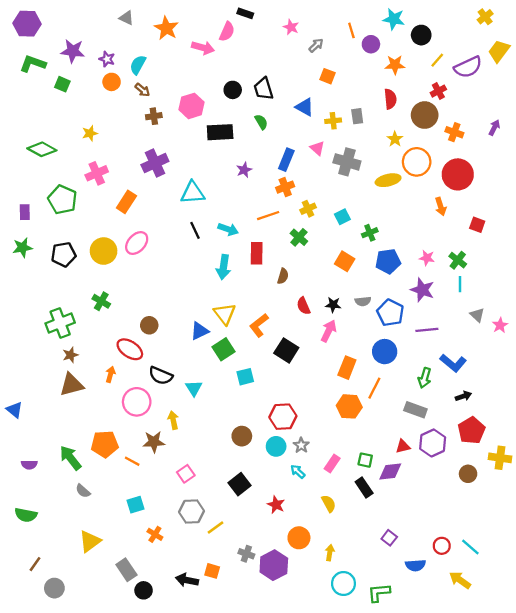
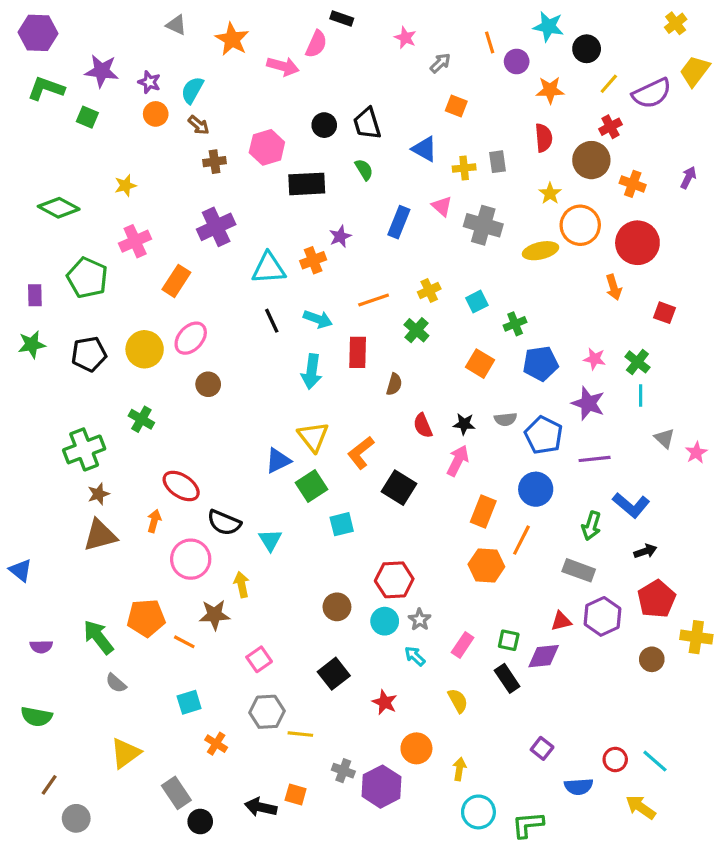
orange cross: (285, 187) -> (313, 260), moved
brown circle: (149, 325) -> (208, 384), moved
yellow line: (216, 528) -> (300, 734), turned 42

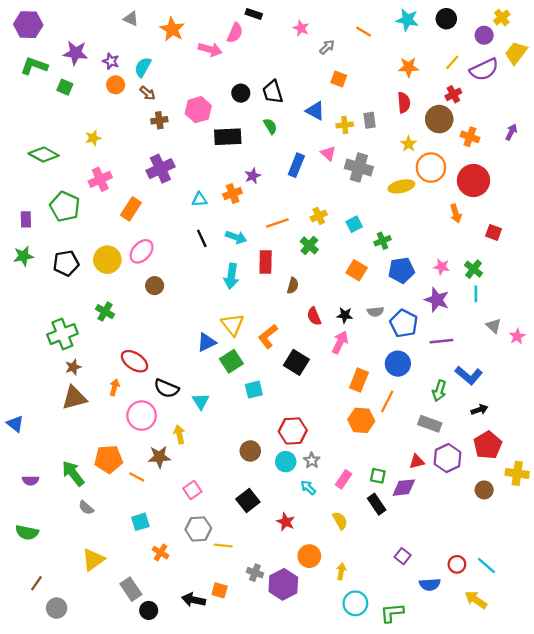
orange line: (490, 42) -> (364, 32), turned -42
black circle: (587, 49) -> (446, 19), moved
purple circle: (517, 61) -> (484, 35), moved
cyan triangle: (269, 268) -> (199, 199), size x0.6

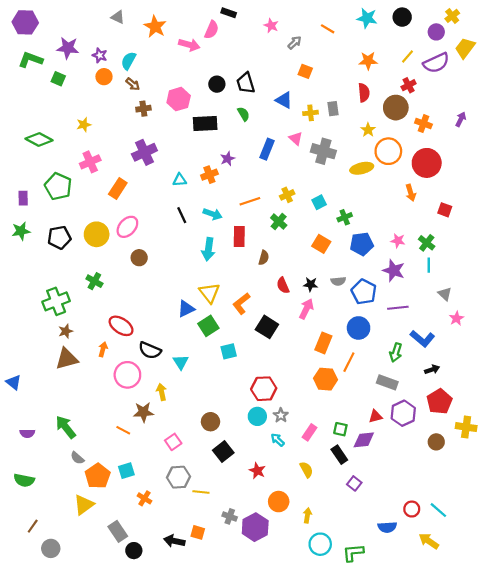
pink star: (517, 336) -> (456, 318), moved
brown circle: (250, 451) -> (210, 422), moved
orange pentagon: (109, 459) -> (98, 476), moved, turned -30
purple square: (403, 556) -> (354, 483), moved

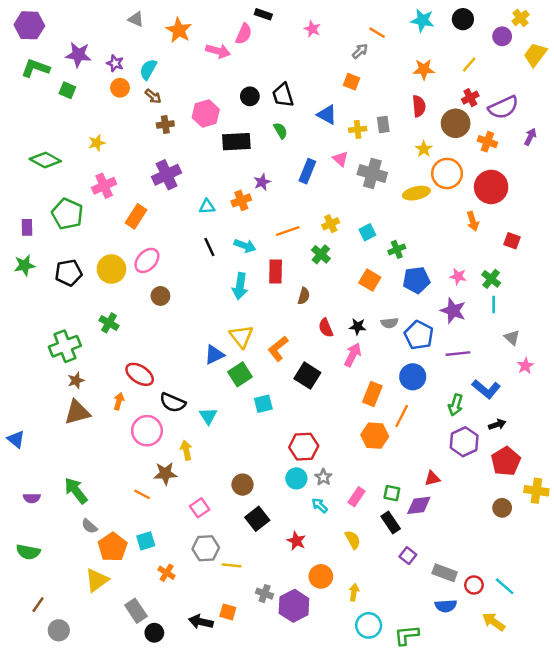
gray arrow: (295, 43) -> (360, 51), moved
purple semicircle: (436, 63) -> (503, 107), moved
gray rectangle: (387, 382) -> (445, 573), moved
purple hexagon: (403, 413) -> (464, 442), moved

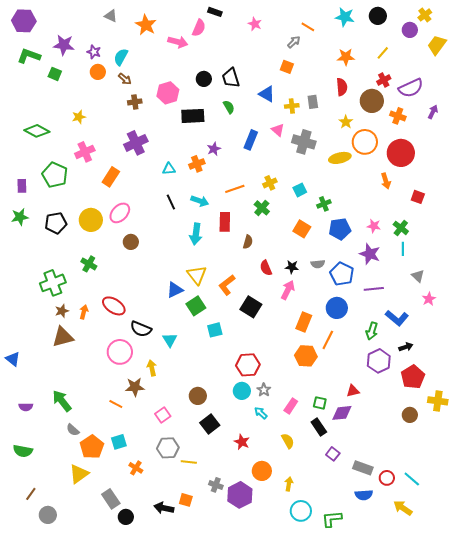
orange arrow: (119, 401) -> (84, 312), moved

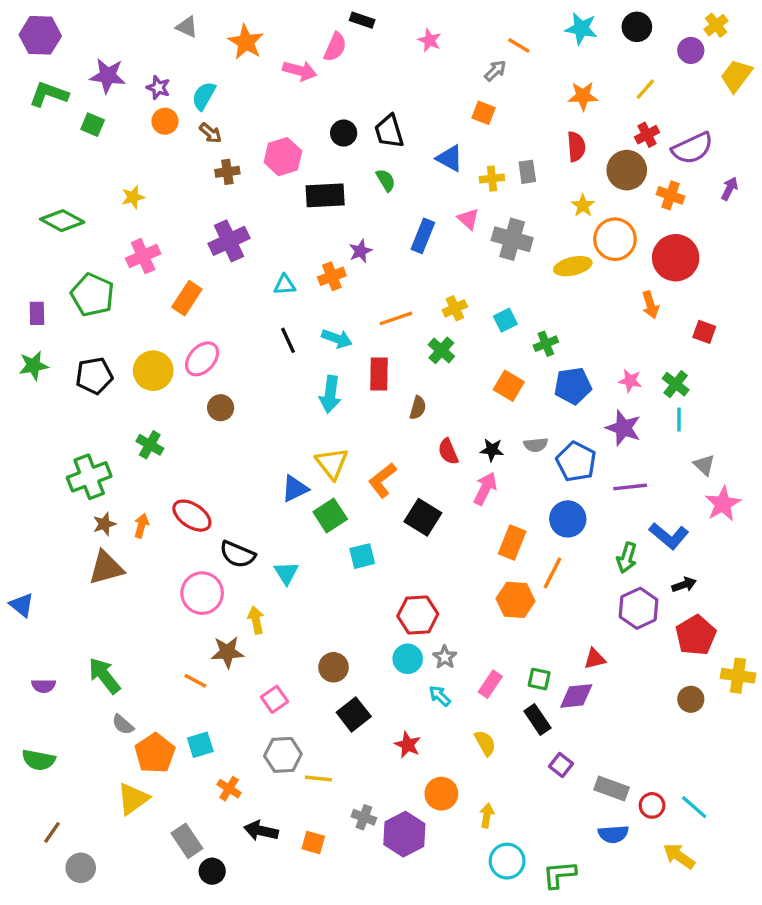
pink star: (429, 299) -> (723, 504), size x1.5
black arrow: (164, 508) -> (261, 831), moved

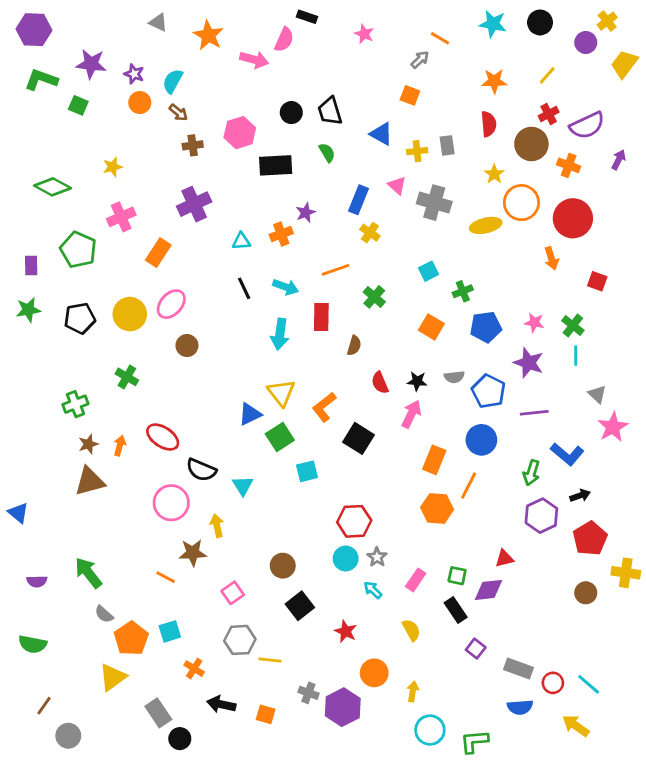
yellow cross: (455, 308) -> (370, 233), moved, turned -30
green cross: (89, 477) -> (75, 404), size x0.7

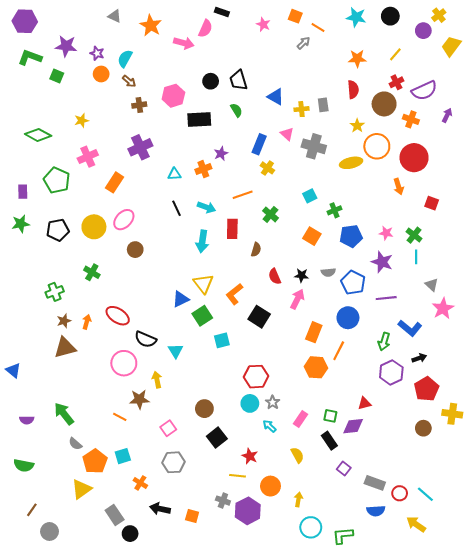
orange square: (410, 95) -> (295, 16), moved
yellow line: (270, 660) -> (237, 476), moved

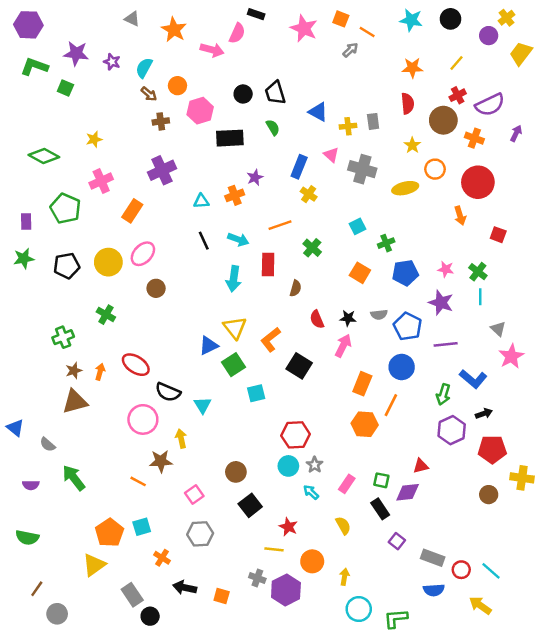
pink star: (263, 24) -> (304, 28), size x1.6
orange circle: (101, 74) -> (177, 86), moved
orange circle: (377, 146) -> (435, 169), size x0.7
red pentagon: (426, 389) -> (492, 449), turned 30
gray semicircle: (75, 444) -> (48, 445), moved

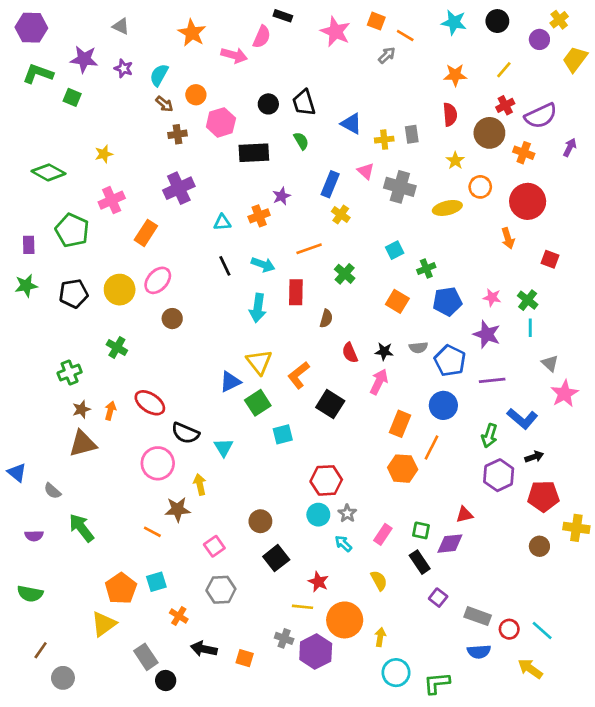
gray triangle: (132, 19) -> (121, 26), moved
orange circle: (312, 561) -> (345, 620), size x1.4

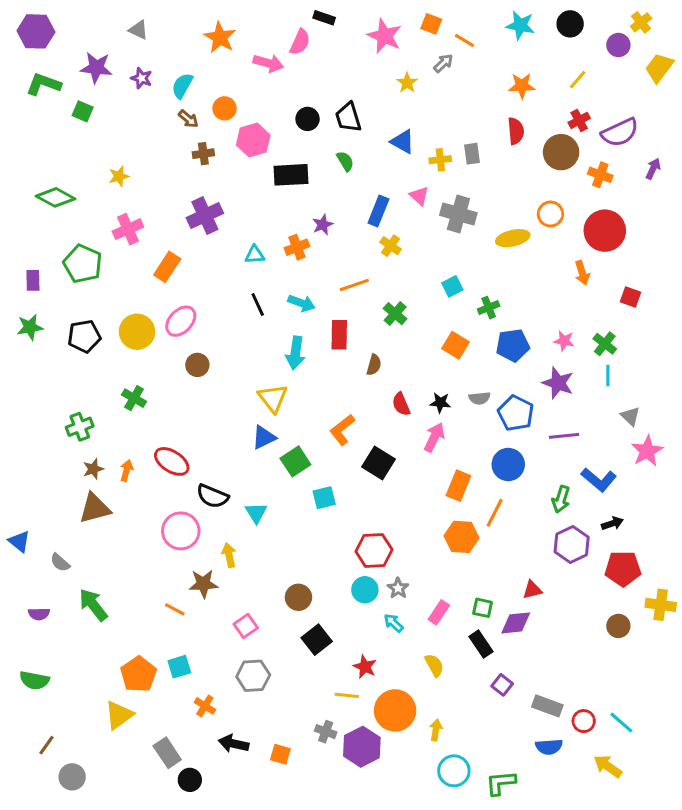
yellow star: (455, 161) -> (407, 83), moved
yellow triangle: (259, 362) -> (273, 398), moved

